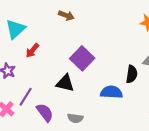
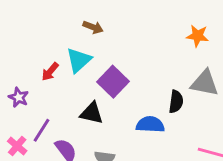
cyan triangle: (15, 29) -> (79, 60), moved

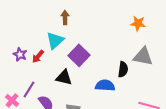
brown arrow: (93, 27) -> (65, 17), turned -112
red arrow: (50, 72) -> (38, 56), moved
purple star: (19, 97) -> (20, 54), moved

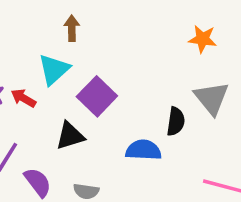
red arrow: (38, 56) -> (23, 98), turned 80
gray triangle: (143, 56) -> (212, 98), turned 40
black triangle: (64, 77) -> (70, 136), turned -30

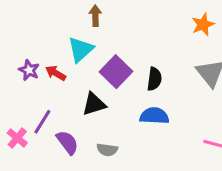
orange star: (203, 39) -> (203, 24), turned -30
black semicircle: (176, 121) -> (154, 79), moved

